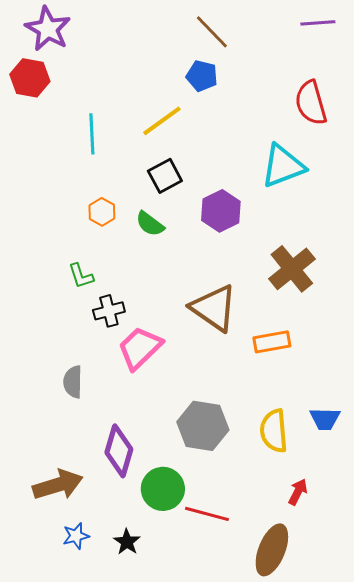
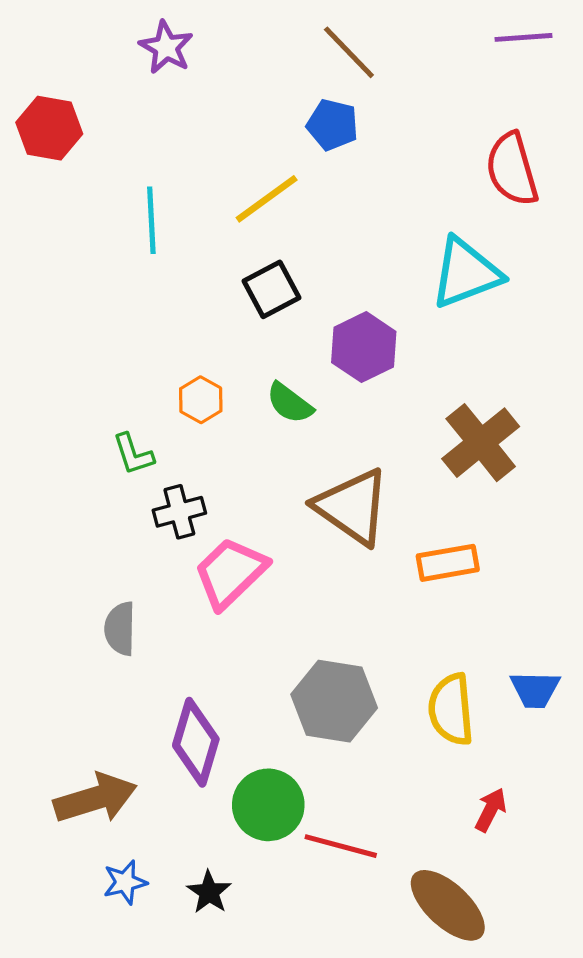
purple star: (48, 29) -> (166, 47), moved, size x0.7
orange hexagon: (102, 212) -> (201, 400), moved
green semicircle: (150, 224) -> (290, 403), moved
brown ellipse: (272, 550) -> (448, 905), turned -69

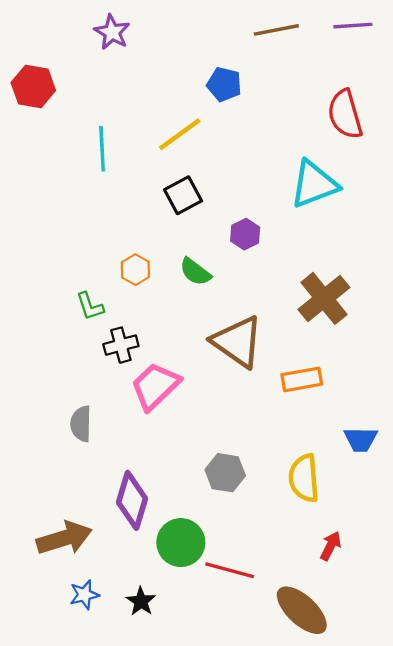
brown line: (349, 52) -> (276, 30), moved, turned -57
purple hexagon: (364, 347) -> (245, 234), size x0.7
blue trapezoid: (535, 690) -> (361, 439), moved
gray hexagon: (334, 701) -> (225, 473), size x0.7

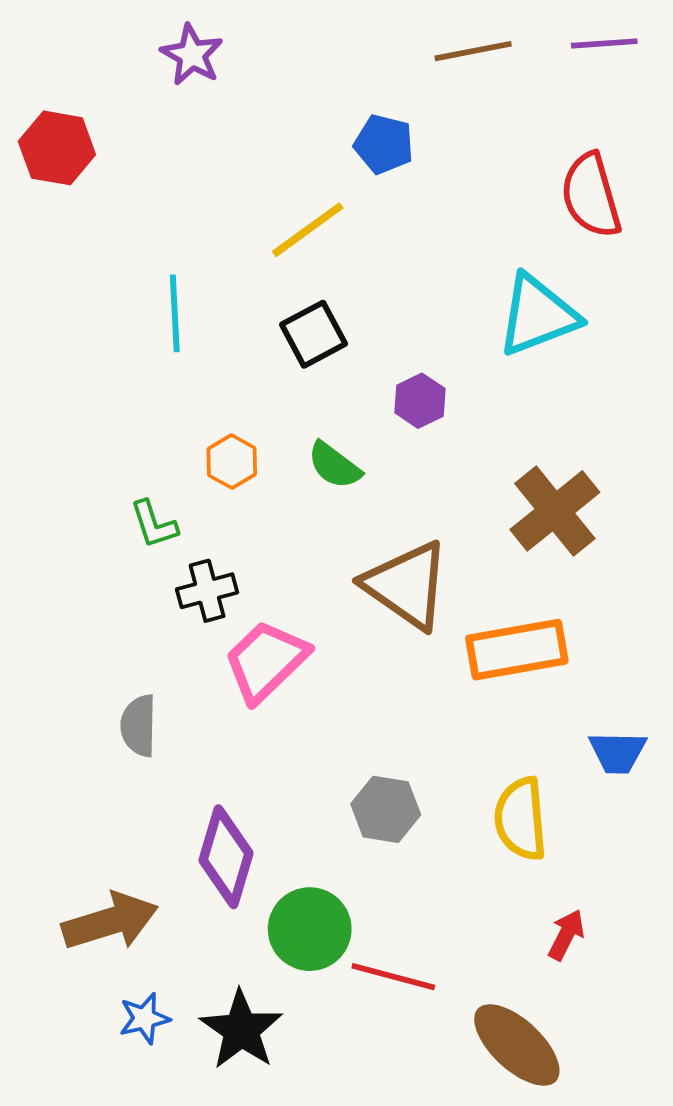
cyan line: (102, 149) -> (175, 313), moved
orange rectangle: (302, 379) -> (517, 650), size x1.4
black star: (141, 601) -> (241, 1030), size x1.6

